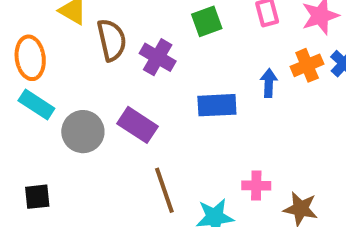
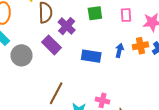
purple rectangle: (138, 125) -> (51, 45), moved
brown line: (164, 190) -> (56, 93), turned 35

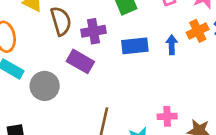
purple cross: (67, 26) -> (94, 31), turned -36
blue rectangle: (91, 56) -> (135, 46), moved

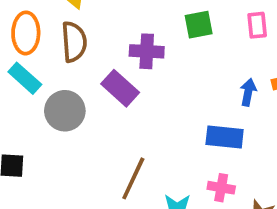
brown semicircle: (61, 21) -> (74, 42), moved
blue rectangle: (135, 46) -> (225, 137), moved

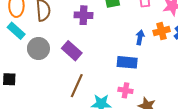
purple rectangle: (120, 88) -> (72, 51), moved

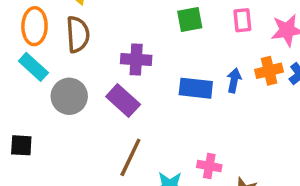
purple cross: (84, 15) -> (136, 59), moved
blue rectangle: (127, 62) -> (196, 88), moved

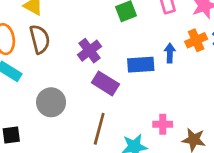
purple cross: (136, 59) -> (89, 51), turned -30
gray circle: (69, 96) -> (51, 102), moved
purple rectangle: (123, 101) -> (105, 83), moved

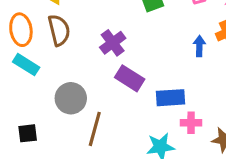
blue rectangle: (141, 65) -> (170, 98), moved
brown line: (99, 129) -> (95, 129), moved

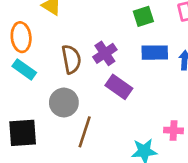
brown semicircle: (59, 30) -> (71, 59), moved
blue rectangle: (170, 98) -> (155, 53), moved
black square: (28, 133) -> (23, 133), size x1.6

